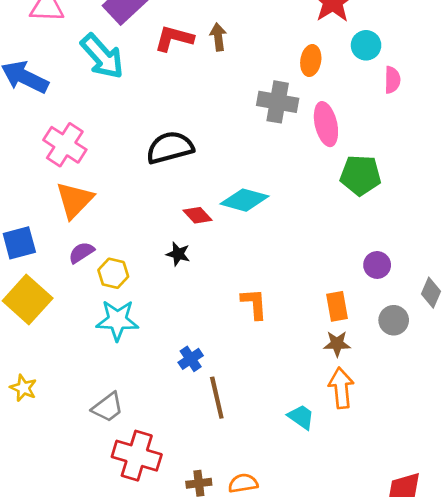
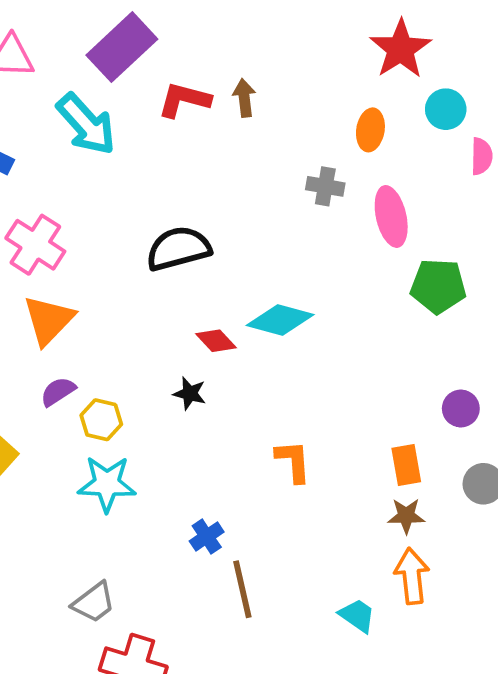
gray cross: (278, 102) -> (325, 186), size x0.7

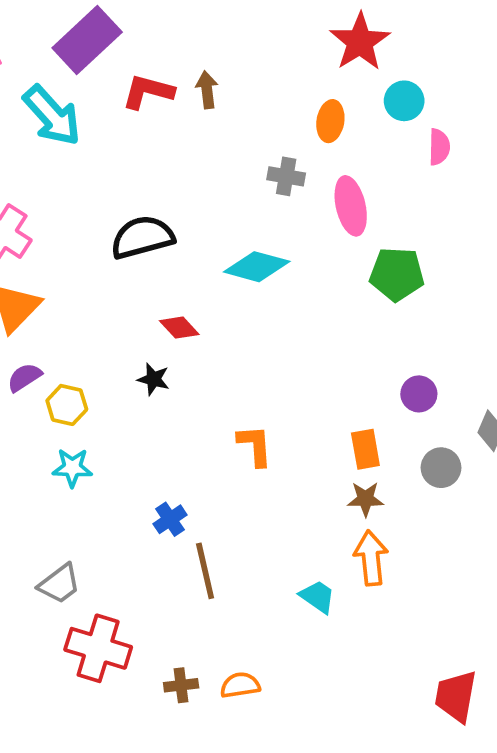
cyan diamond: (280, 320) -> (257, 267), moved
cyan star: (107, 484) -> (72, 468), size x0.7

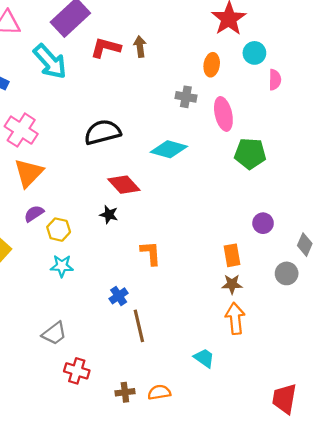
red diamond: (179, 328) -> (124, 185), size x1.4
orange L-shape: (255, 446) -> (151, 253), moved
gray circle: (441, 468) -> (287, 273), moved
cyan trapezoid: (317, 597) -> (204, 358), moved
red cross: (98, 648) -> (77, 371), size x0.7

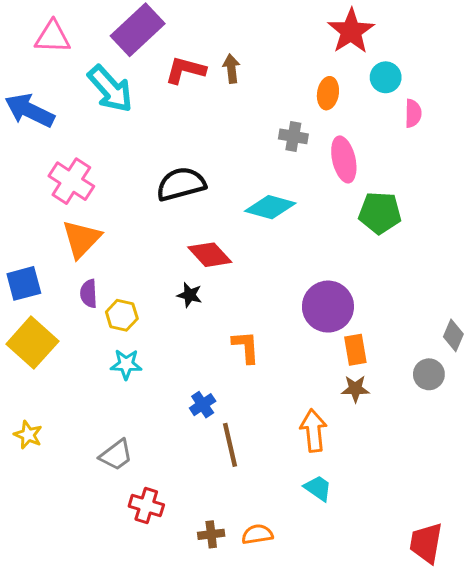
purple semicircle: (34, 214) -> (89, 294), turned -60
purple circle: (263, 223) -> (328, 307), moved, size x1.8
orange arrow: (235, 318) -> (314, 431), moved

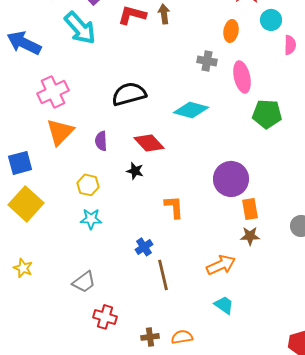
pink cross: (71, 181) -> (53, 92), turned 32
purple semicircle: (89, 294) -> (101, 141), moved
orange arrow: (314, 431) -> (221, 265), turned 72

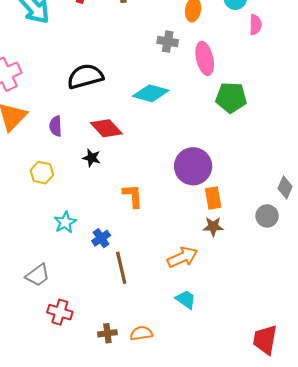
cyan star: (91, 219) -> (65, 222), moved, turned -30

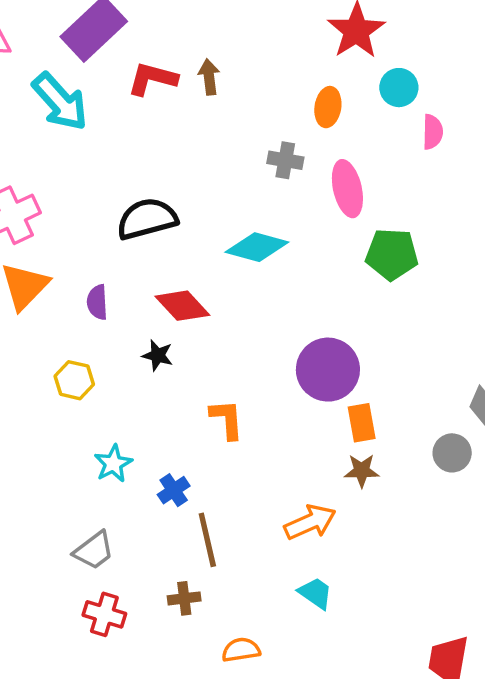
gray trapezoid: (38, 275) -> (94, 551), moved
brown cross: (107, 333) -> (184, 598), moved

